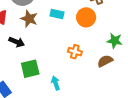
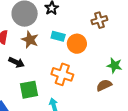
orange circle: (86, 17) -> (77, 44), moved
orange cross: (75, 52) -> (62, 74), moved, size x1.5

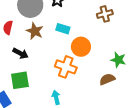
orange circle: (77, 44) -> (81, 47), moved
green square: (29, 90) -> (20, 80), moved

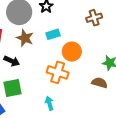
cyan rectangle: (63, 29) -> (53, 34), turned -32
brown semicircle: (107, 79) -> (100, 83), turned 42

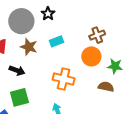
brown cross: (94, 18) -> (97, 35), moved
orange circle: (72, 52) -> (91, 56), moved

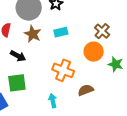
brown cross: (97, 35) -> (102, 31), turned -35
brown semicircle: (106, 87) -> (86, 90), moved, turned -42

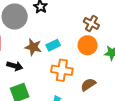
cyan rectangle: (61, 32) -> (53, 45), moved
brown star: (33, 34) -> (33, 47), moved

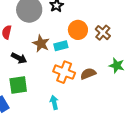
orange circle: (88, 45) -> (78, 30), moved
brown semicircle: (88, 85) -> (88, 74), moved

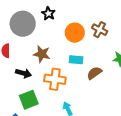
cyan rectangle: (61, 46) -> (76, 60), moved, turned 32
orange cross: (64, 72) -> (55, 79), moved

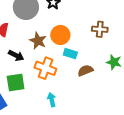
brown cross: (100, 30) -> (100, 29), turned -35
orange circle: (75, 33) -> (60, 35), moved

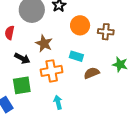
orange circle: (60, 35) -> (80, 25), moved
orange cross: (45, 68) -> (52, 71), turned -30

